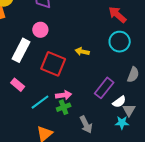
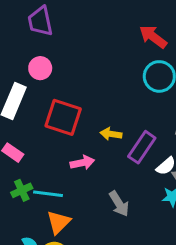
yellow arrow: (82, 52) -> (111, 134), moved
cyan line: (40, 102) -> (48, 194), moved, turned 48
green cross: (64, 107) -> (22, 190), moved

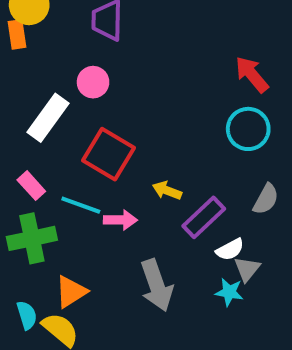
green cross: (22, 190) -> (32, 238), size x1.6
cyan line: (48, 194) -> (81, 205), moved
gray arrow: (119, 204) -> (157, 285), size x1.4

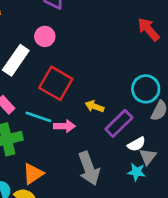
cyan circle: (248, 129) -> (146, 89), moved

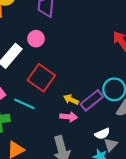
purple rectangle: (119, 123) -> (92, 100), moved
pink arrow: (64, 126) -> (69, 117), moved

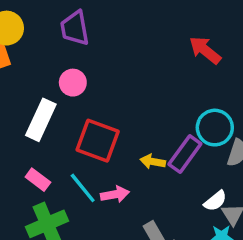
cyan line: (24, 104) -> (83, 188), turned 42
pink arrow: (69, 117) -> (115, 194), moved

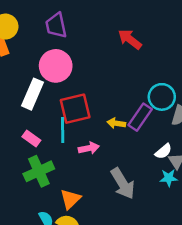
red arrow: (205, 50) -> (130, 39), moved
pink circle: (73, 83) -> (56, 66), size x1.6
red square: (98, 141) -> (75, 109), turned -32
cyan line: (83, 188) -> (63, 130), moved, turned 40

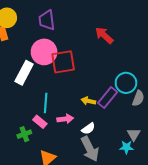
red square: (75, 109) -> (63, 62), moved
pink rectangle: (31, 139) -> (40, 122), moved
white semicircle: (163, 151) -> (88, 128), moved
green cross: (39, 171) -> (24, 134), size x0.6

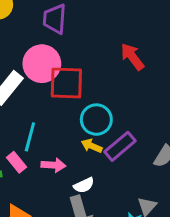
cyan circle: (126, 83) -> (96, 120), moved

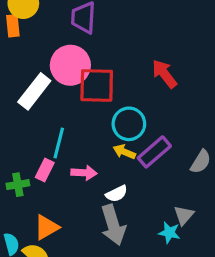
red arrow: (132, 57) -> (164, 74), moved
pink rectangle: (16, 162) -> (45, 170), turned 66

